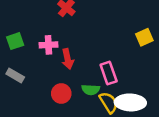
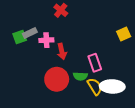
gray rectangle: (15, 76) -> (30, 33), moved, turned -56
red circle: (61, 93) -> (57, 79), size x1.5

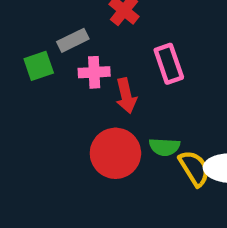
gray rectangle: (30, 33) -> (73, 40), moved
pink rectangle: (95, 63) -> (169, 64), moved

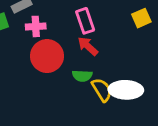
red arrow: (126, 96) -> (88, 46), moved, turned 145
red circle: (115, 153) -> (47, 56), moved

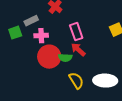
green semicircle: (82, 76) -> (65, 58), moved
yellow semicircle: (102, 90) -> (76, 81), moved

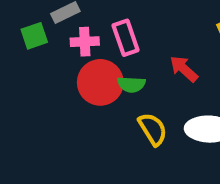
pink rectangle: (76, 32) -> (126, 38), moved
red arrow: (78, 50) -> (184, 69), moved

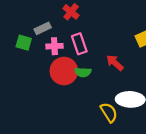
green square: (34, 36) -> (24, 43), turned 35
yellow semicircle: (153, 129) -> (109, 112), moved

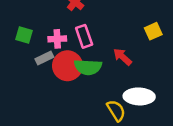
gray rectangle: (43, 28) -> (44, 58), moved
green semicircle: (83, 72) -> (88, 67), size x1.5

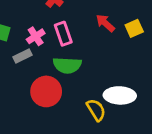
pink cross: (57, 39) -> (36, 36), turned -30
red arrow: (122, 57) -> (105, 23), moved
red circle: (67, 66) -> (46, 91), moved

